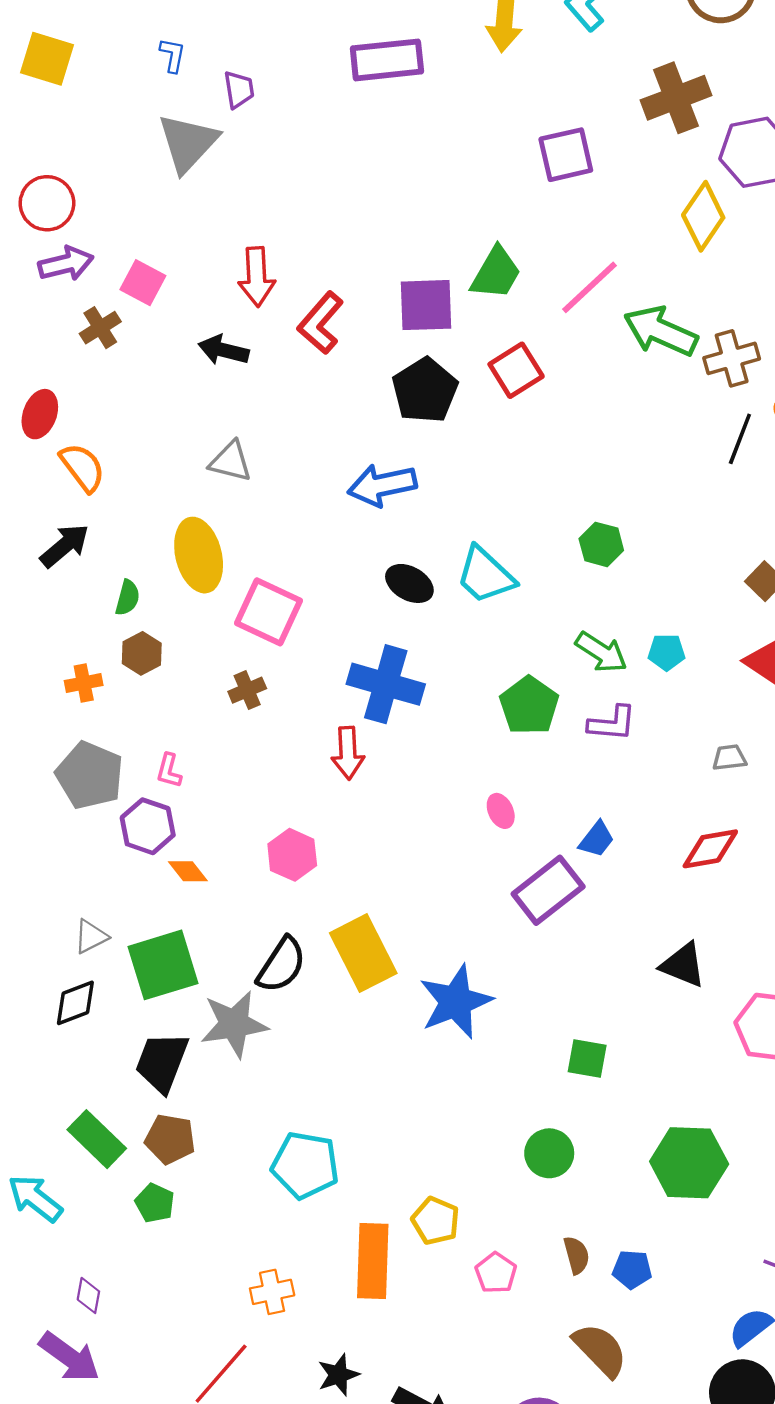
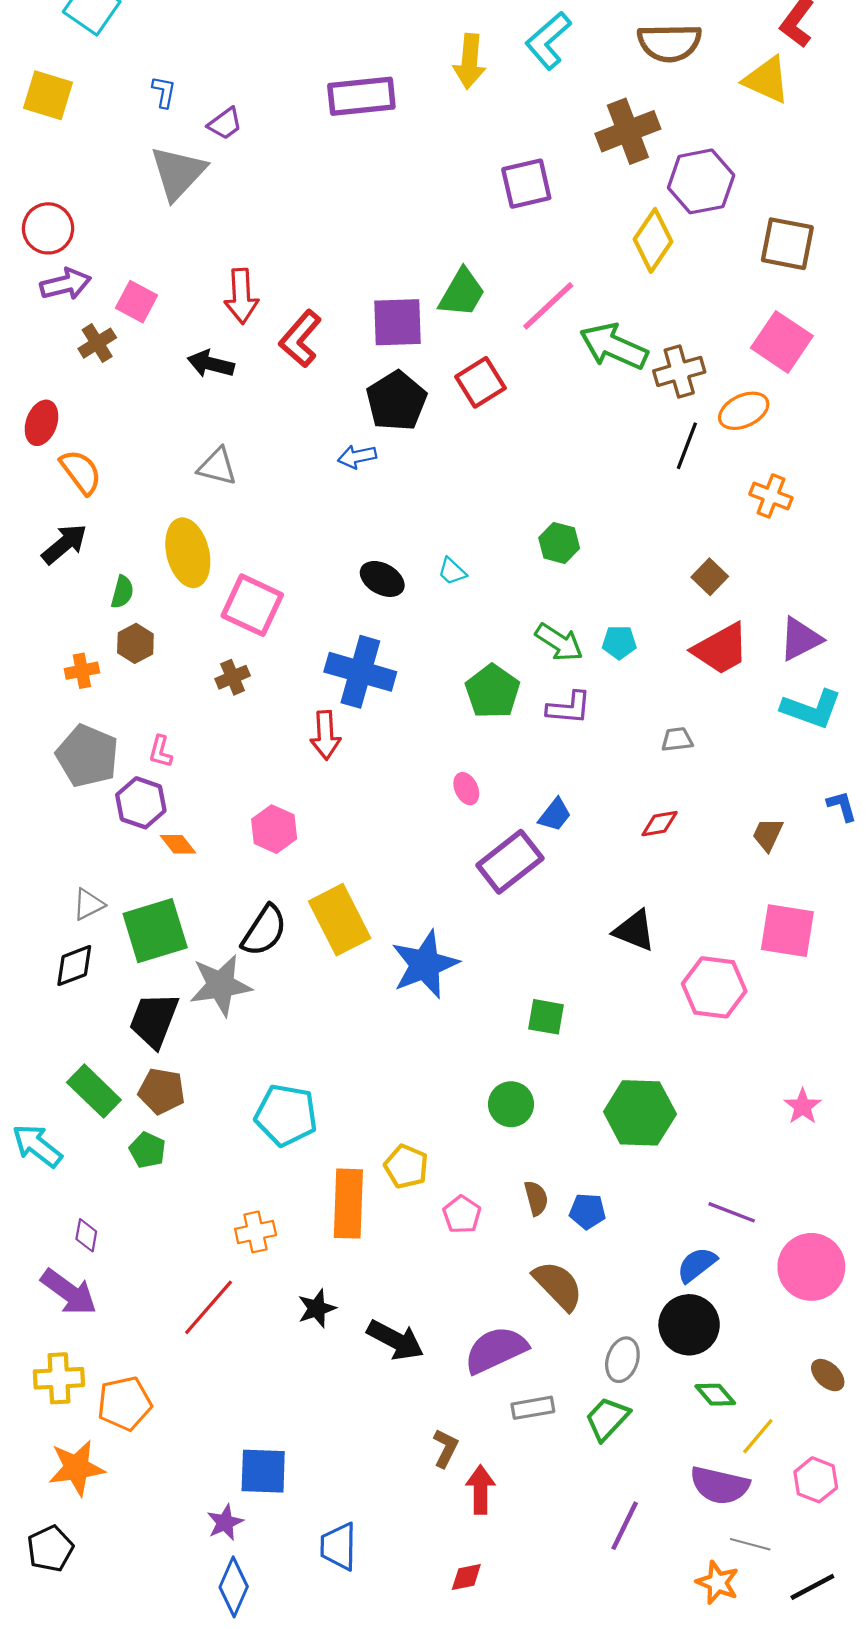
purple trapezoid: (239, 90) -> (225, 124), turned 63
blue arrow: (382, 485) -> (357, 457), moved, size x0.6
cyan trapezoid: (485, 575) -> (452, 571), size x0.5
red diamond: (710, 849) -> (660, 824), size x0.7

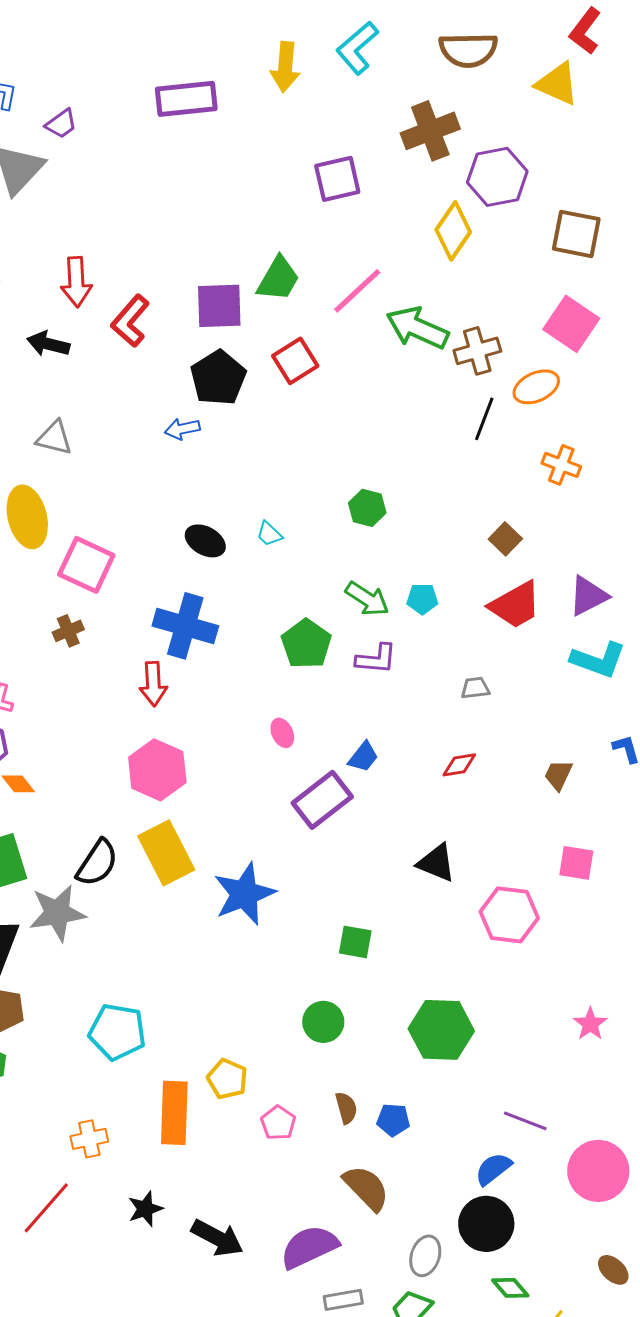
pink hexagon: (274, 829) -> (157, 770), moved, size x1.4
pink square: (787, 931) -> (576, 863), size x0.7

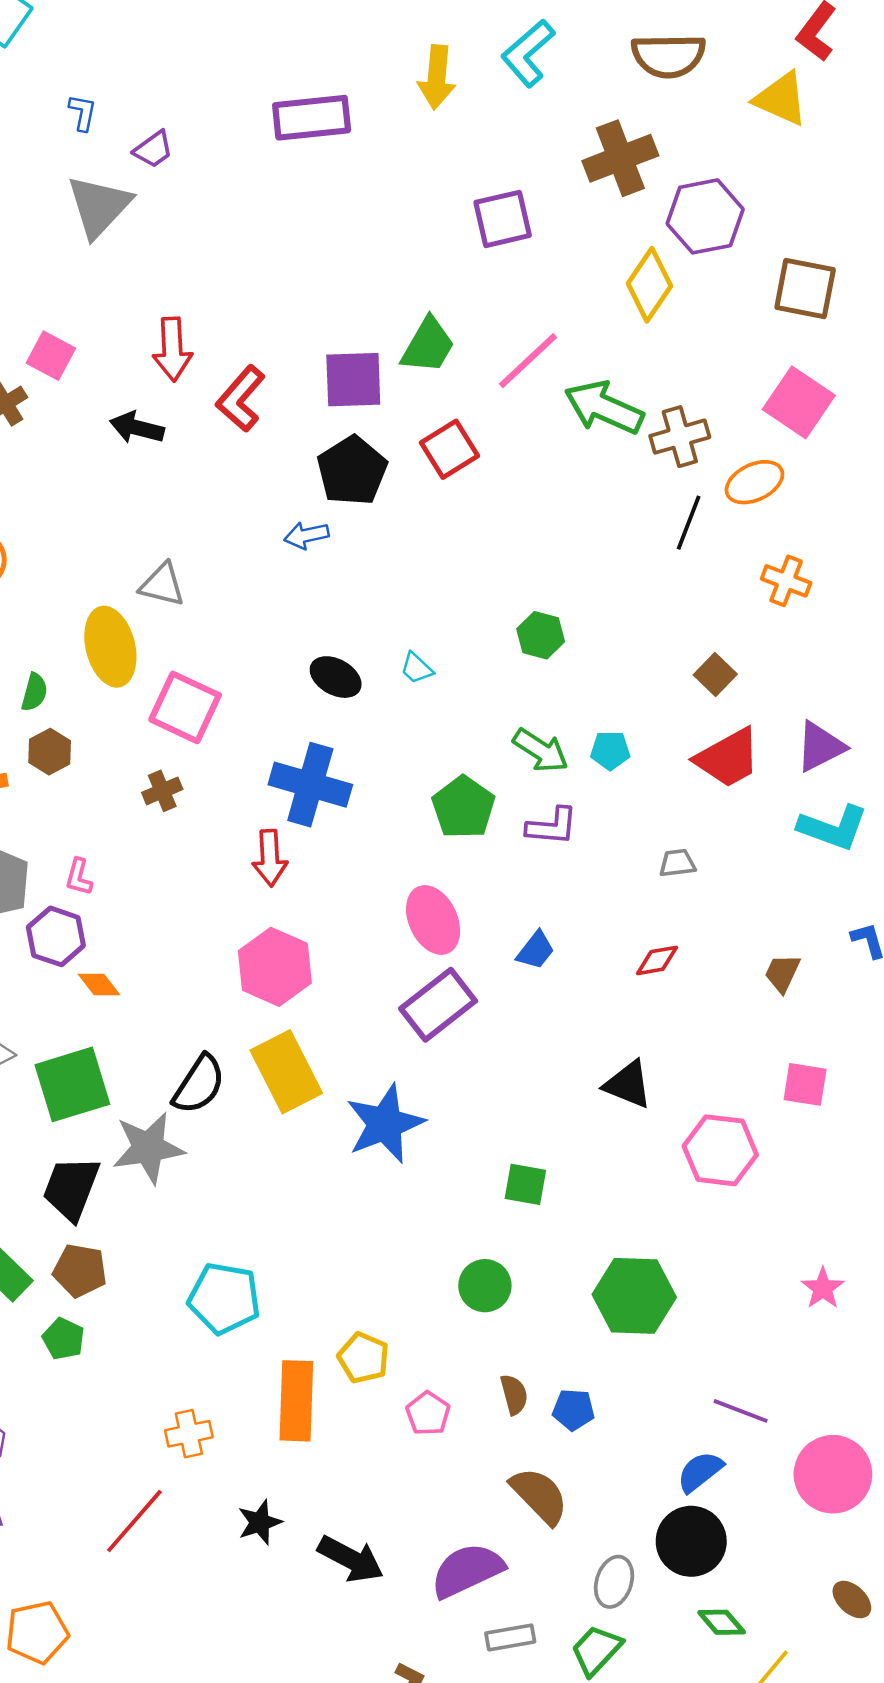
gray triangle: (54, 438) -> (162, 585), moved
pink ellipse: (282, 733) -> (433, 920), size x1.8
purple rectangle: (322, 800) -> (438, 1005), moved

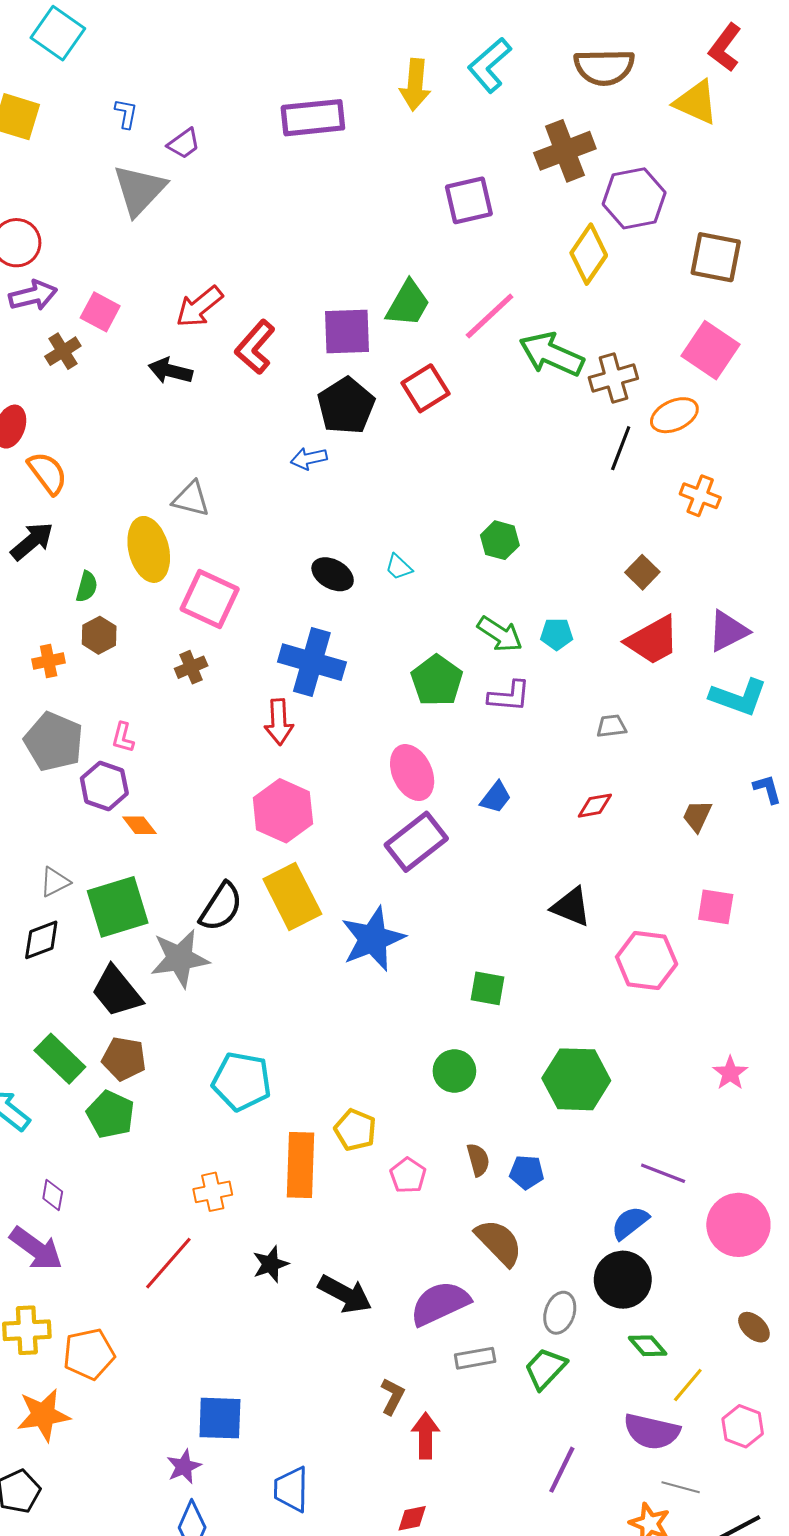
red arrow: (172, 349) -> (199, 307), turned 54
black trapezoid: (71, 1188) -> (117, 991), turned -60
green pentagon: (64, 1339) -> (111, 1114), size x1.4

